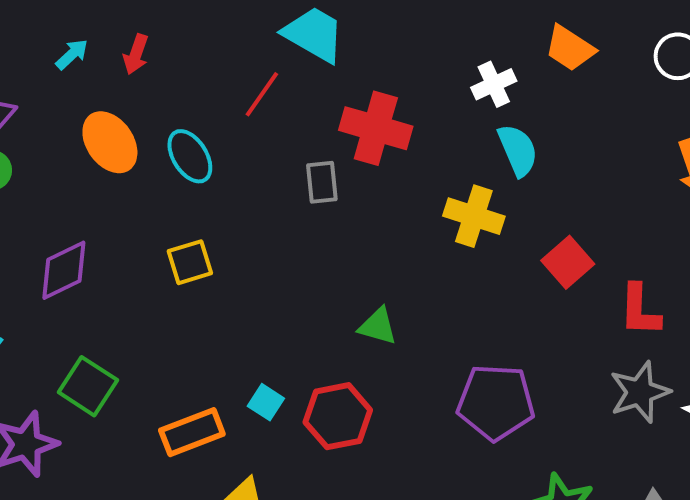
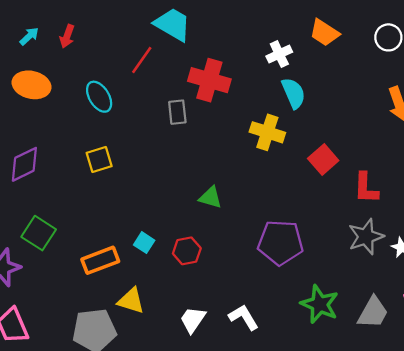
orange ellipse: (110, 142) -> (32, 85), moved, turned -42
red hexagon: (338, 416) -> (187, 251), size x0.7

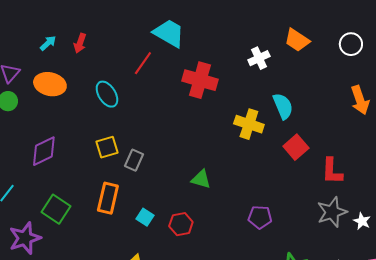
cyan semicircle: (294, 93) -> (283, 106), moved
gray rectangle: (177, 112) -> (134, 160), moved, turned 30
purple pentagon: (280, 243) -> (260, 217), size x0.6
orange rectangle: (100, 260) -> (108, 198), moved, turned -56

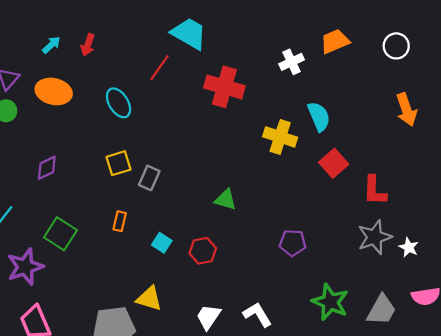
orange trapezoid: (297, 40) -> (335, 41), turned 124
purple diamond: (44, 151) -> (47, 168), size x0.7
orange rectangle: (108, 198) -> (120, 221), size x0.6

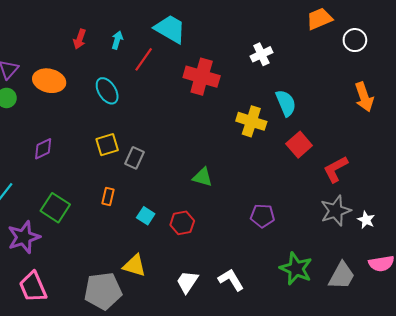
orange trapezoid: (335, 41) -> (319, 19), moved
cyan arrow: (51, 45) -> (117, 40), moved, turned -30
red L-shape: (375, 190) -> (336, 169), turned 60

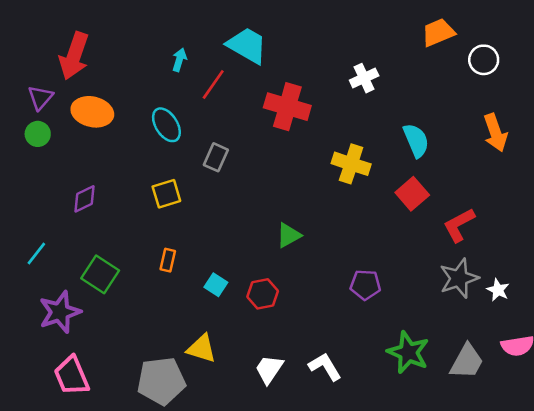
red arrow: (80, 39) -> (74, 56), moved, size x1.8
cyan semicircle: (286, 103) -> (416, 140), moved
gray rectangle: (134, 158) -> (216, 157), moved
green triangle: (203, 177) -> (289, 235), turned -45

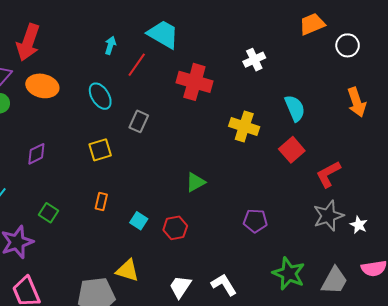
green square: (100, 274) -> (48, 213), size x0.7

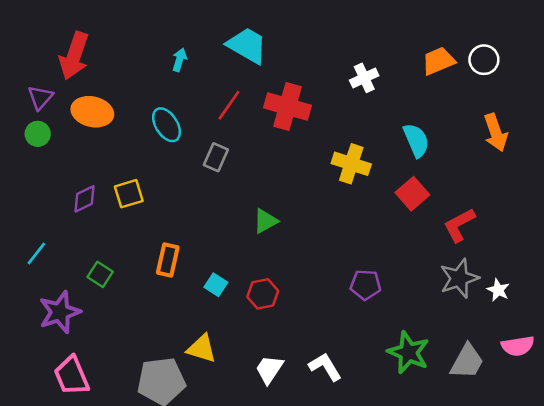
orange trapezoid: (312, 24) -> (438, 61), moved
red line: (137, 65) -> (229, 105), moved
yellow square: (100, 150) -> (129, 194), moved
green triangle: (195, 182) -> (265, 221), moved
orange rectangle: (101, 202) -> (168, 260), size x1.4

